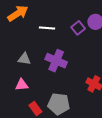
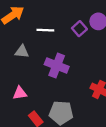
gray triangle: (24, 59) -> (22, 51), moved

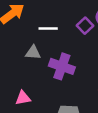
gray triangle: (22, 51) -> (33, 53), moved

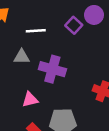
pink triangle: (23, 98) -> (30, 99), moved

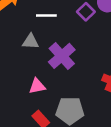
purple cross: (52, 69) -> (62, 56), turned 30

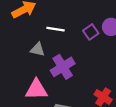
pink triangle: (37, 86) -> (36, 90), size x1.5

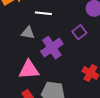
purple square: (91, 32) -> (79, 32), moved

